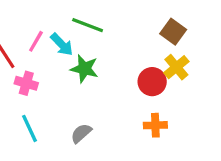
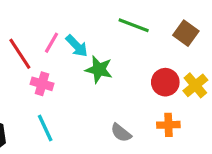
green line: (88, 25) -> (134, 25), moved
yellow cross: (176, 67) -> (195, 85), moved
gray semicircle: (81, 133) -> (121, 133), moved, turned -100

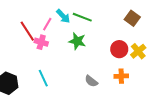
green line: (134, 25) -> (82, 17), moved
cyan arrow: (77, 46) -> (63, 16), moved
pink cross: (42, 84) -> (41, 42), moved

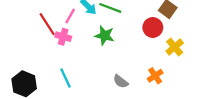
red circle: (119, 49) -> (153, 27), moved
orange cross: (121, 76) -> (155, 76), turned -32

